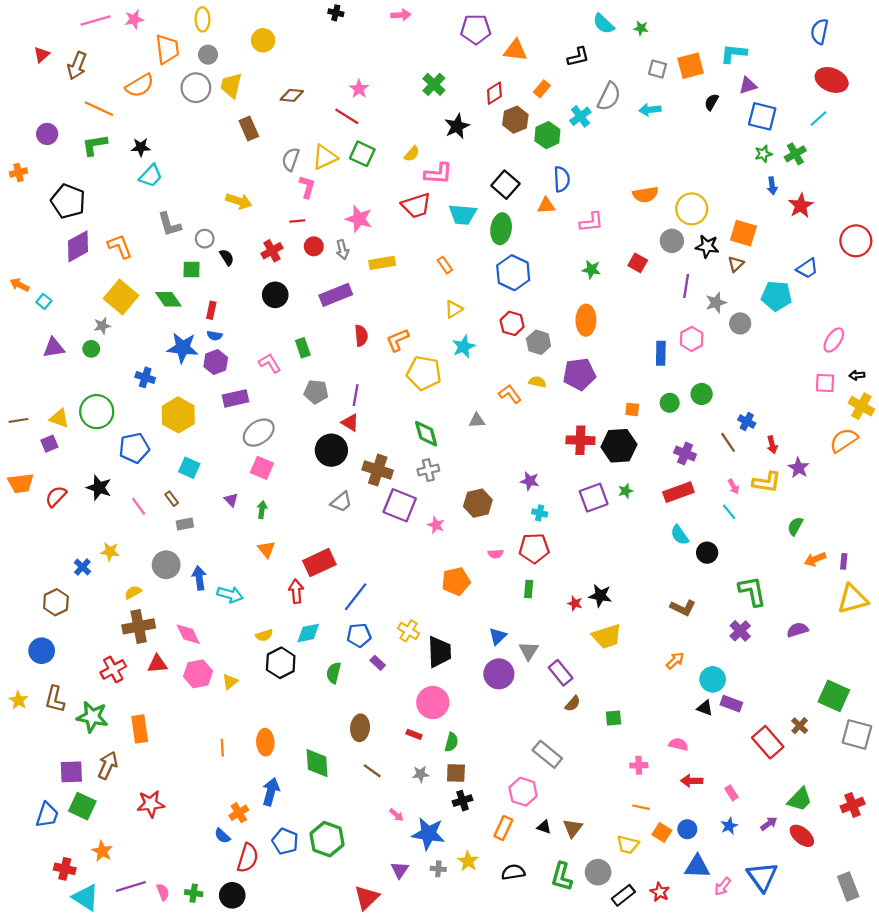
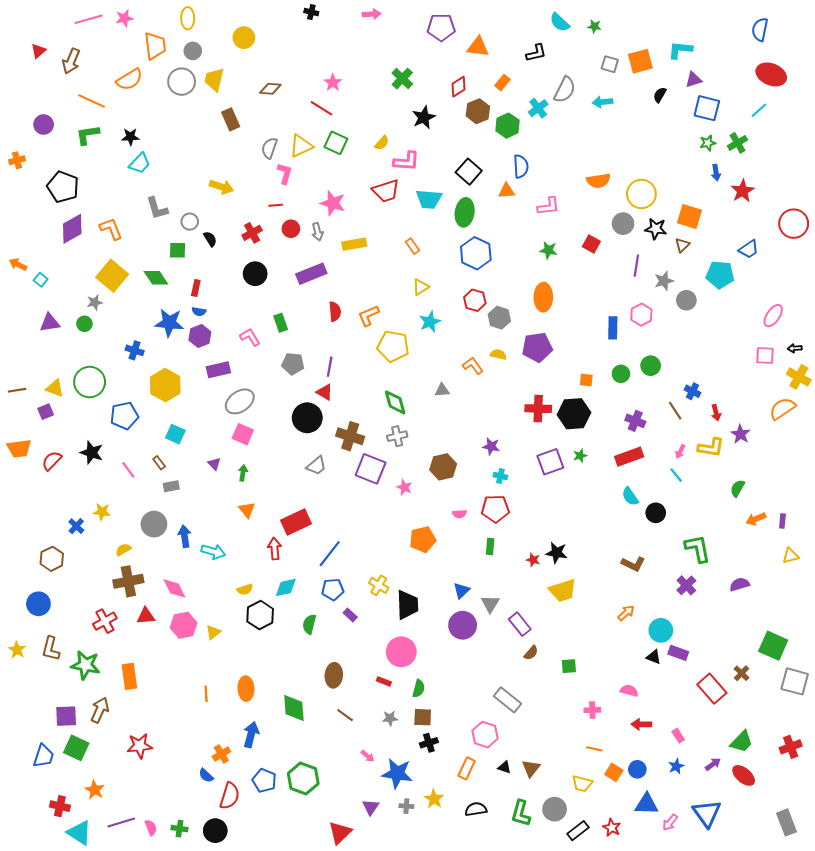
pink arrow: (734, 487) -> (680, 452), turned 56
yellow triangle: (853, 599) -> (791, 556), size x0.6

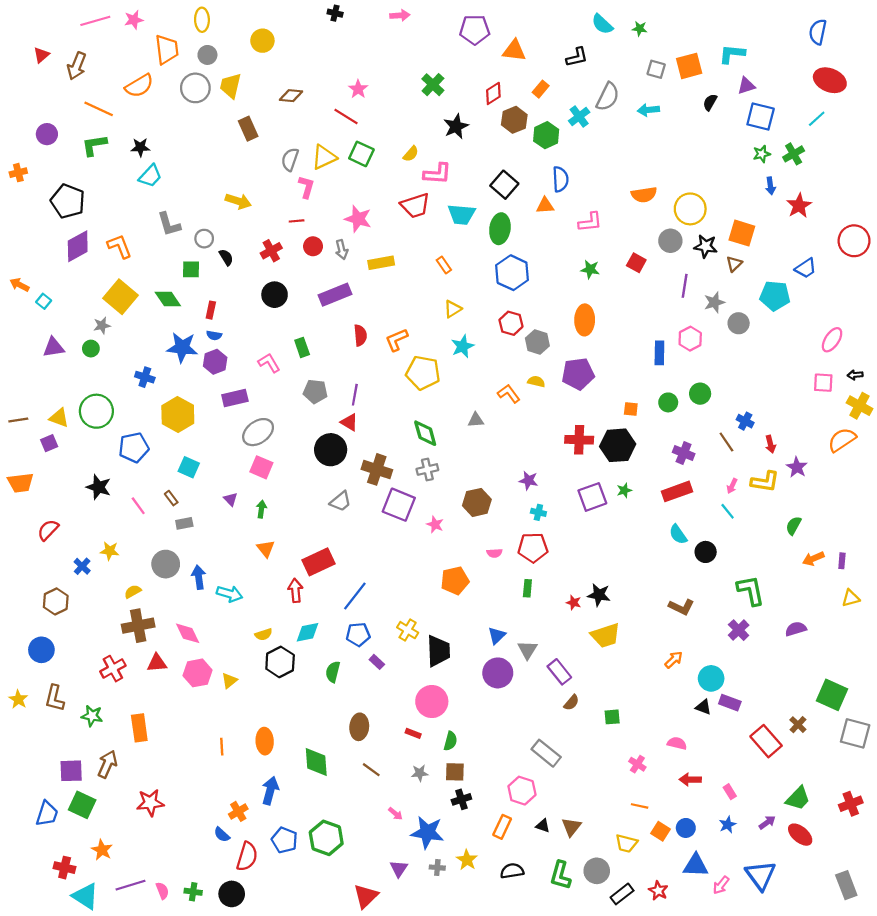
red semicircle: (52, 461) -> (48, 530), moved
green star: (85, 665) -> (92, 716), size x0.7
pink cross: (592, 710) -> (637, 764), turned 35

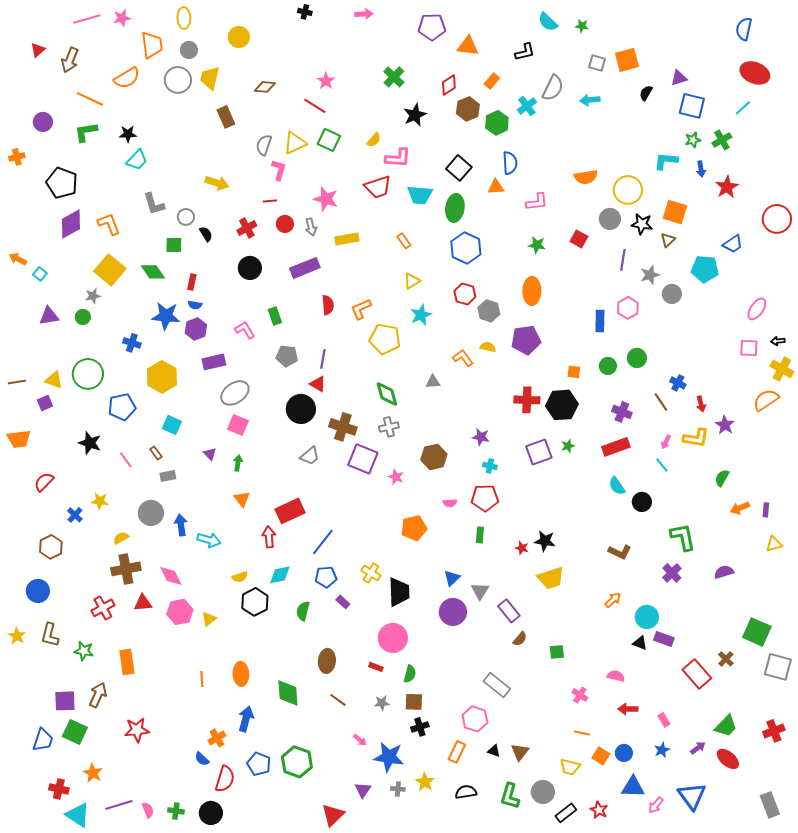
cyan L-shape: (732, 54) -> (666, 161), moved

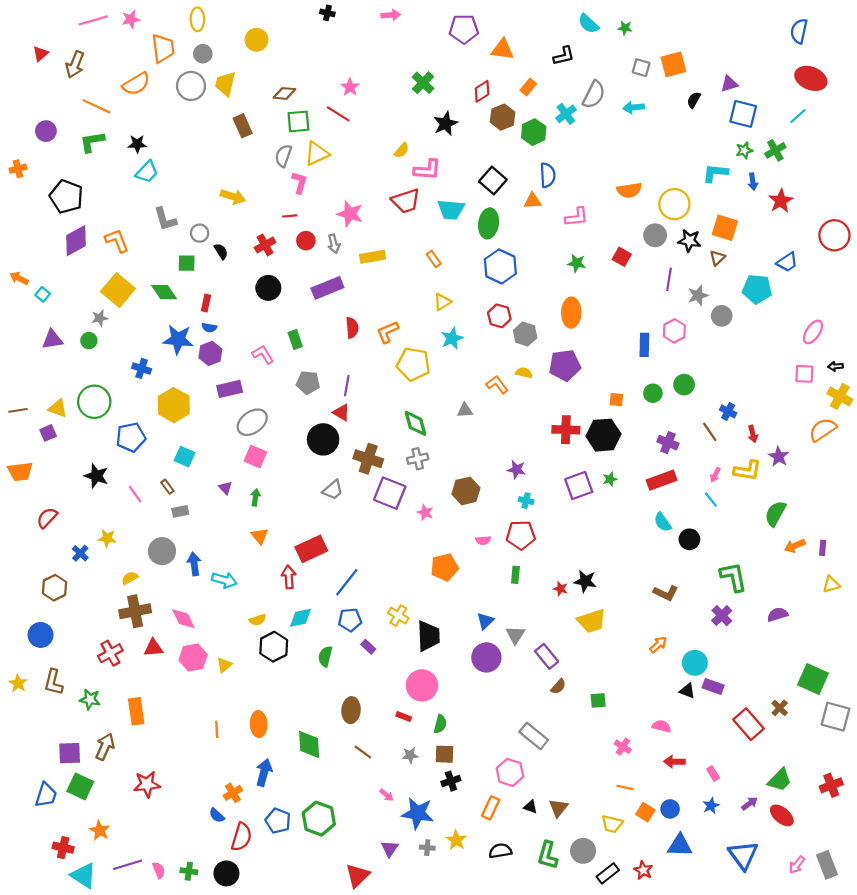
green square: (329, 140) -> (298, 121), moved, turned -30
green semicircle: (722, 478) -> (775, 514), size x1.4
pink arrow: (656, 805) -> (797, 865), moved

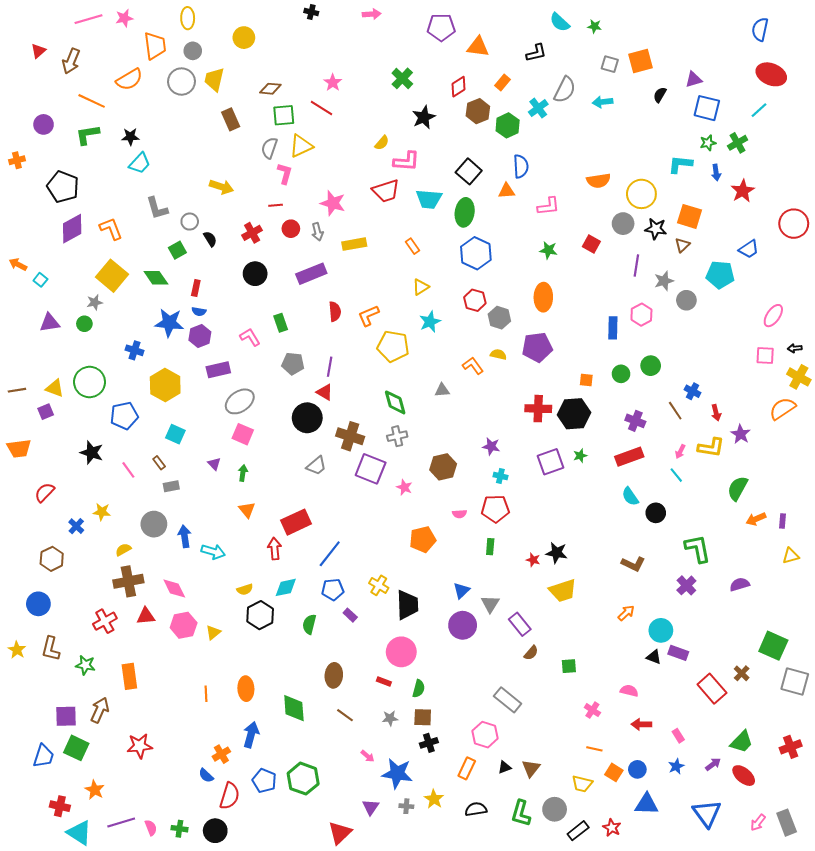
green square: (187, 263) -> (177, 250), turned -30
black triangle: (530, 807) -> (504, 767), turned -40

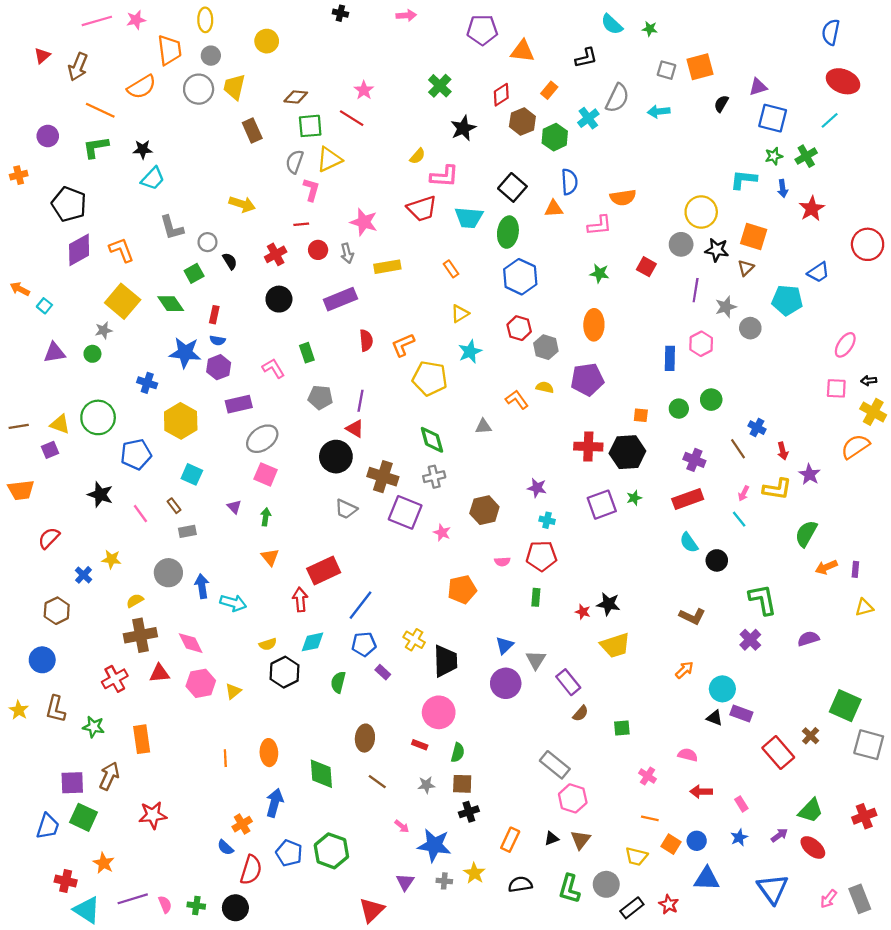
orange semicircle: (599, 181) -> (623, 197), moved
gray trapezoid: (316, 466) -> (346, 509), turned 65
pink hexagon: (485, 735) -> (573, 798), moved

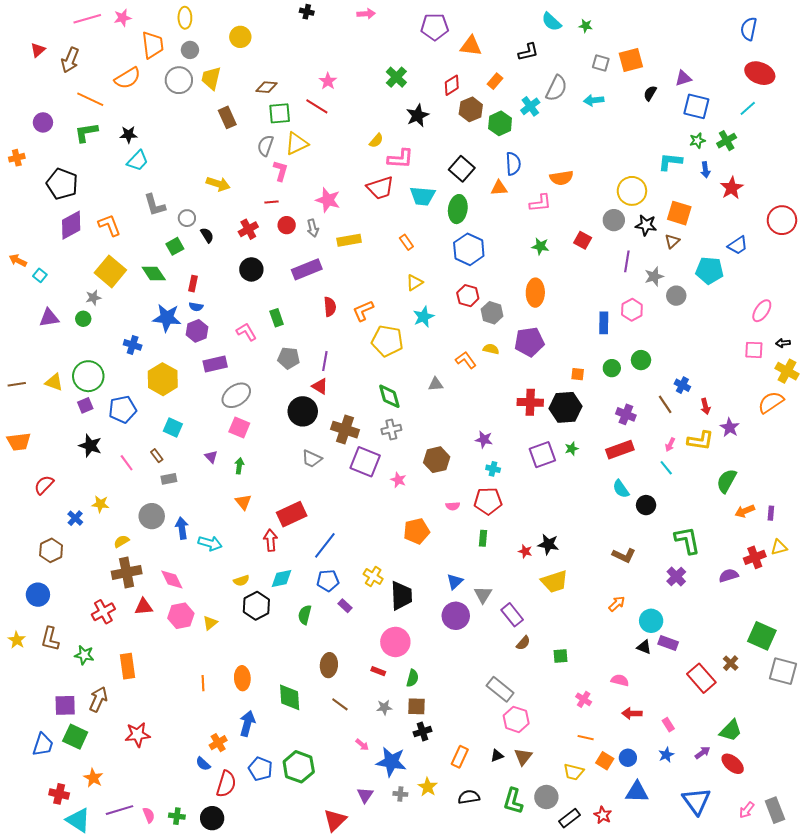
purple square: (50, 450) -> (85, 405), moved
red cross: (864, 816) -> (755, 557), moved

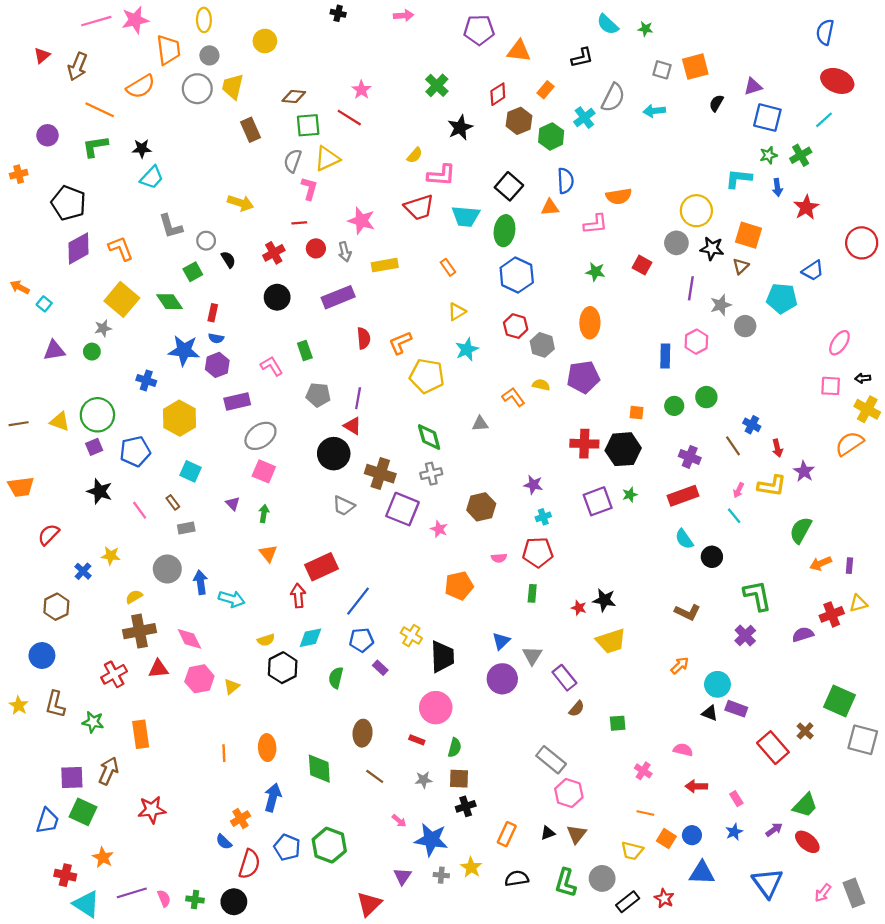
pink star: (123, 18) -> (135, 20), size x1.4
cyan cross: (493, 469) -> (543, 517), turned -32

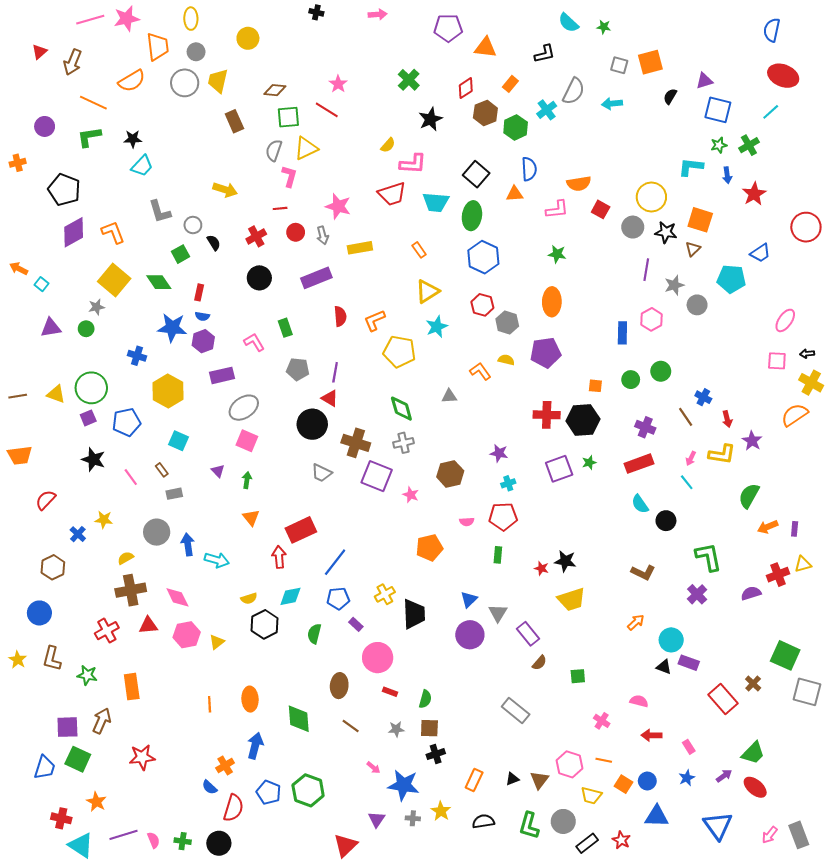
red square: (642, 265) -> (601, 209), moved
yellow triangle: (457, 312) -> (427, 291), size x1.4
yellow cross: (411, 636) -> (385, 594), turned 30
pink circle: (436, 708) -> (378, 658), moved
pink hexagon: (569, 793) -> (569, 764), moved

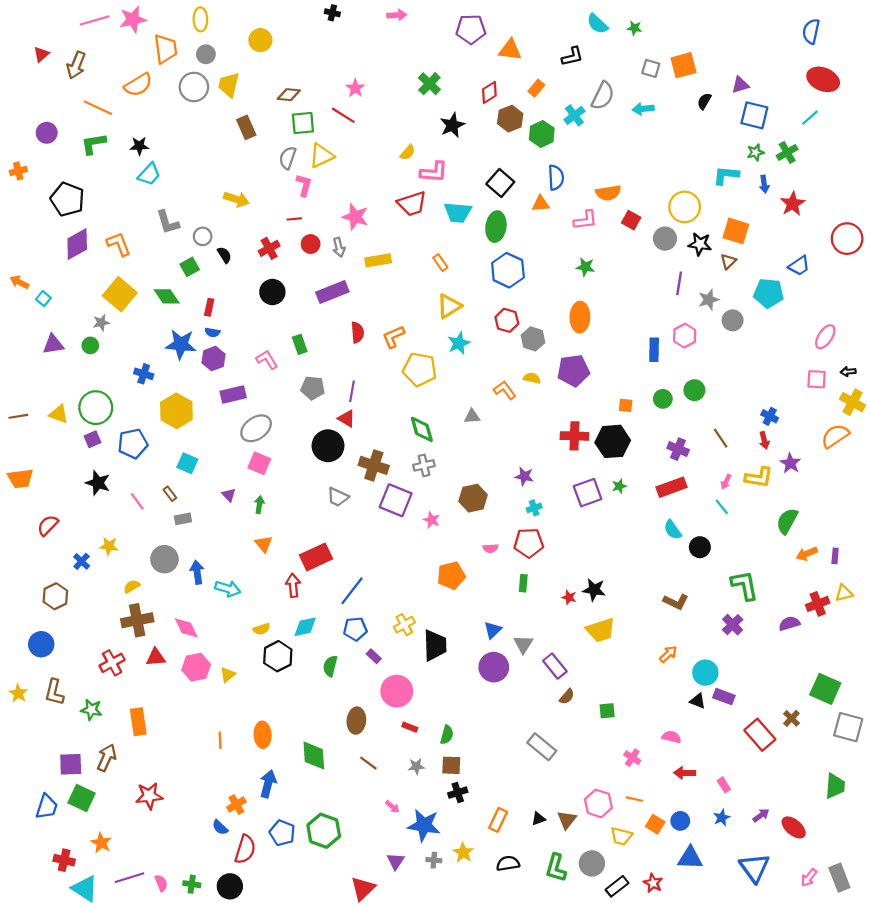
blue cross: (703, 397) -> (770, 416), moved
green trapezoid: (753, 753) -> (835, 786), moved, turned -40

